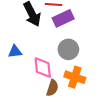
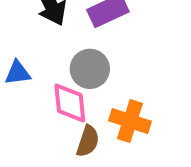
gray circle: (68, 49) -> (90, 69), moved

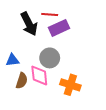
brown semicircle: (88, 141) -> (22, 81), moved

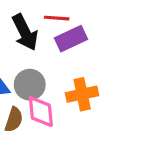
gray circle: (50, 58) -> (30, 85), moved
orange cross: (70, 85) -> (82, 94), moved, turned -30

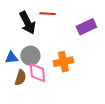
purple rectangle: (71, 39) -> (86, 27), moved

